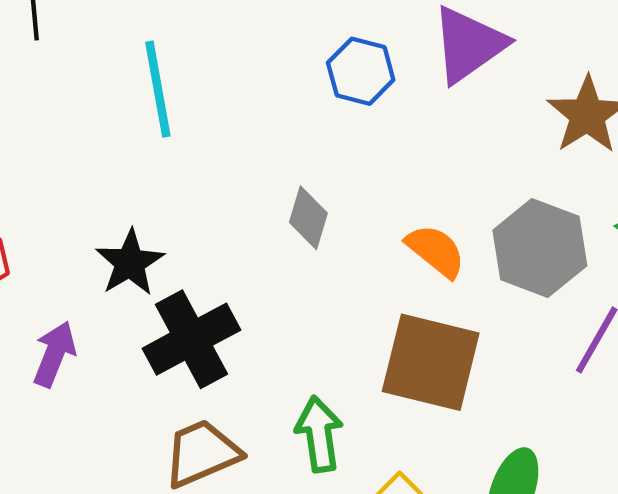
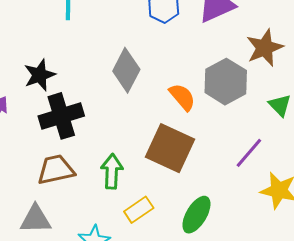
gray diamond: (308, 218) -> (126, 70), size x1.5
gray hexagon: (540, 248) -> (226, 82), moved

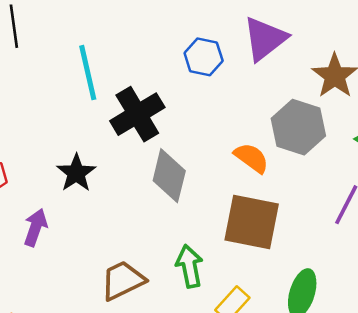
gray diamond: (126, 70) -> (169, 176), moved
black cross: (61, 116) -> (137, 114), moved

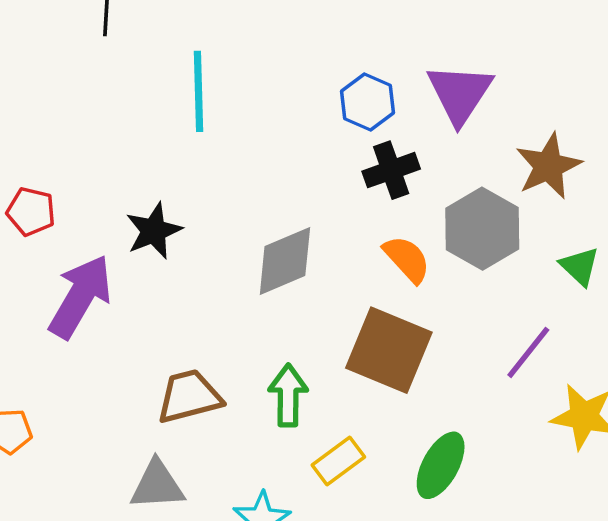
purple triangle: (265, 39) -> (460, 94), turned -30
black cross: (137, 114) -> (391, 170), moved, size x0.7
gray diamond: (169, 176) -> (285, 261), turned 42
purple arrow: (35, 227) -> (80, 297), size x1.6

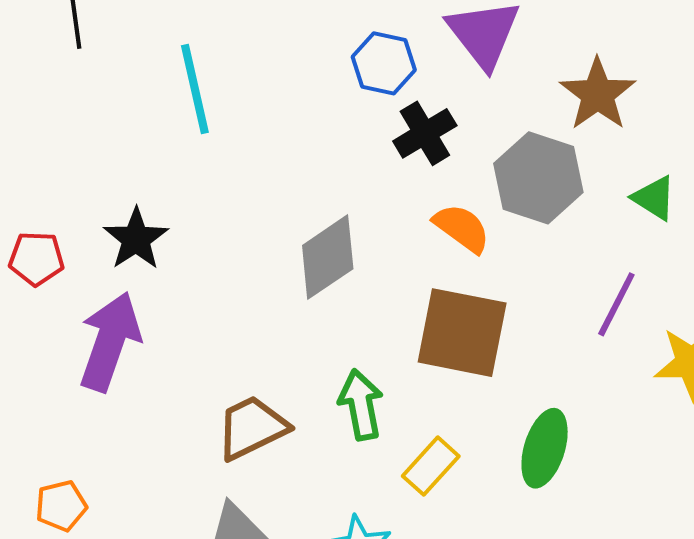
black star: (154, 231) -> (136, 239), moved

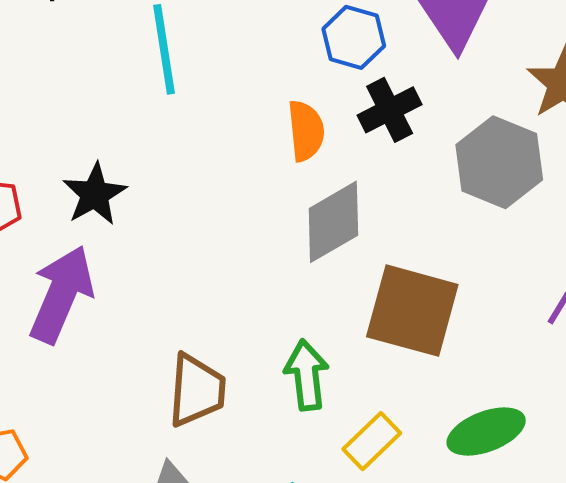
orange semicircle: (462, 228) -> (306, 131), moved, turned 44
gray diamond: (328, 257) -> (333, 222), moved
brown trapezoid: (252, 428) -> (197, 390), turned 116
green ellipse: (545, 448) -> (486, 432), turned 48

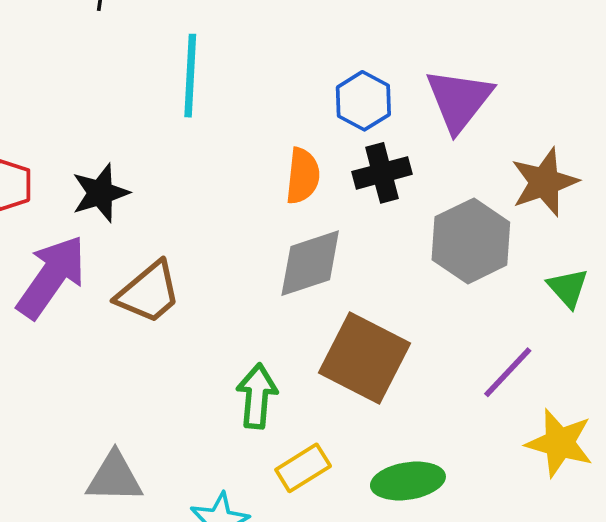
brown trapezoid: (197, 390) -> (149, 293), moved, turned 34

